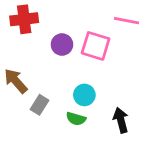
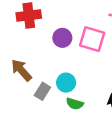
cyan circle: (84, 95) -> (66, 83), moved

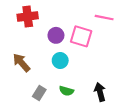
cyan circle: (66, 83) -> (60, 61), moved
gray rectangle: (42, 91) -> (39, 93), moved

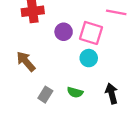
cyan circle: (60, 61) -> (89, 58), moved

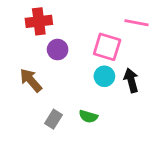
purple circle: (64, 32) -> (58, 50), moved
black arrow: (112, 93) -> (131, 80), moved

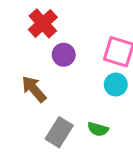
red cross: (39, 21) -> (43, 23), turned -35
gray rectangle: (54, 119) -> (59, 132), size x1.4

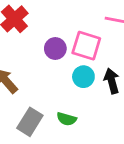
purple circle: (64, 55) -> (55, 48), moved

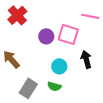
cyan circle: (83, 77) -> (59, 66), moved

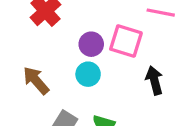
cyan circle: (59, 66) -> (88, 74), moved

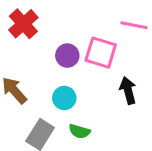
cyan circle: (88, 74) -> (64, 98), moved

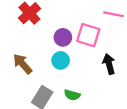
cyan circle: (64, 98) -> (61, 60), moved

